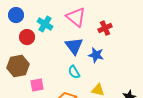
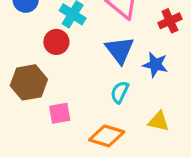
red circle: (27, 37) -> (56, 42), moved
cyan semicircle: (74, 72) -> (120, 92), turned 56

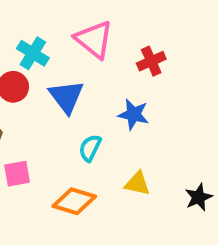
blue triangle: (120, 50) -> (66, 97), moved

